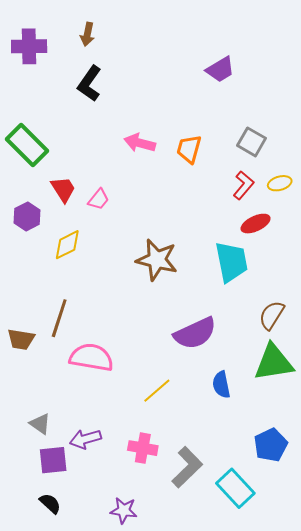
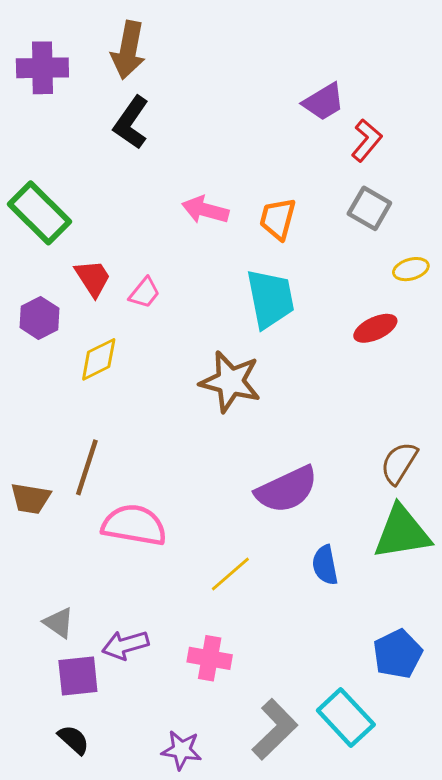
brown arrow: (87, 34) -> (128, 50), size x1.6
red L-shape: (243, 185) -> (367, 140), moved
cyan trapezoid: (231, 262) -> (270, 299), moved
gray L-shape: (187, 467) -> (275, 729), moved

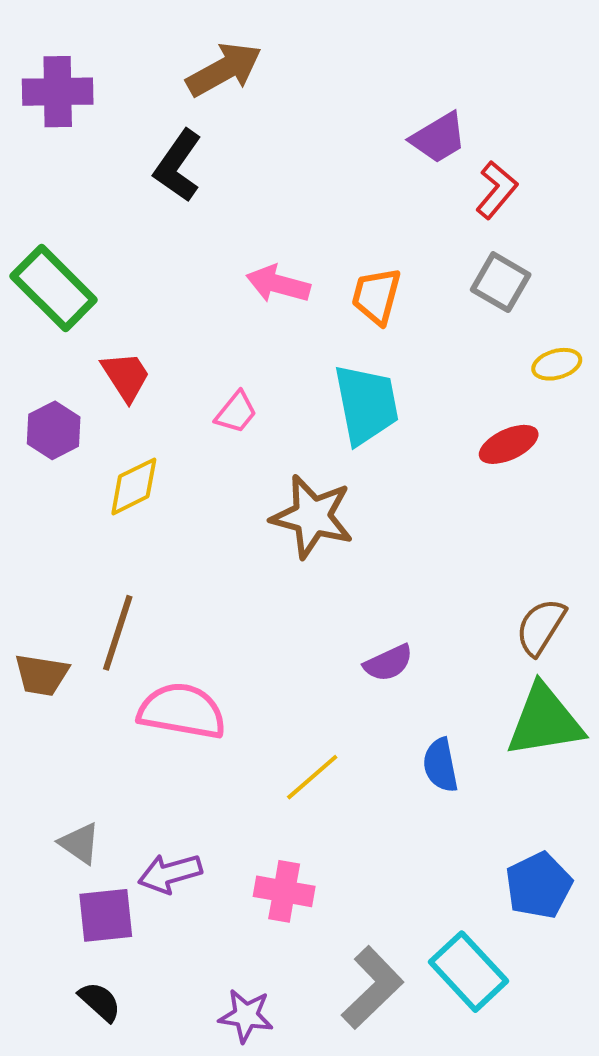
brown arrow: (128, 50) -> (224, 70), moved, turned -130
pink trapezoid: (145, 293) -> (236, 412), moved
purple semicircle: (287, 490) -> (388, 663), size x0.6

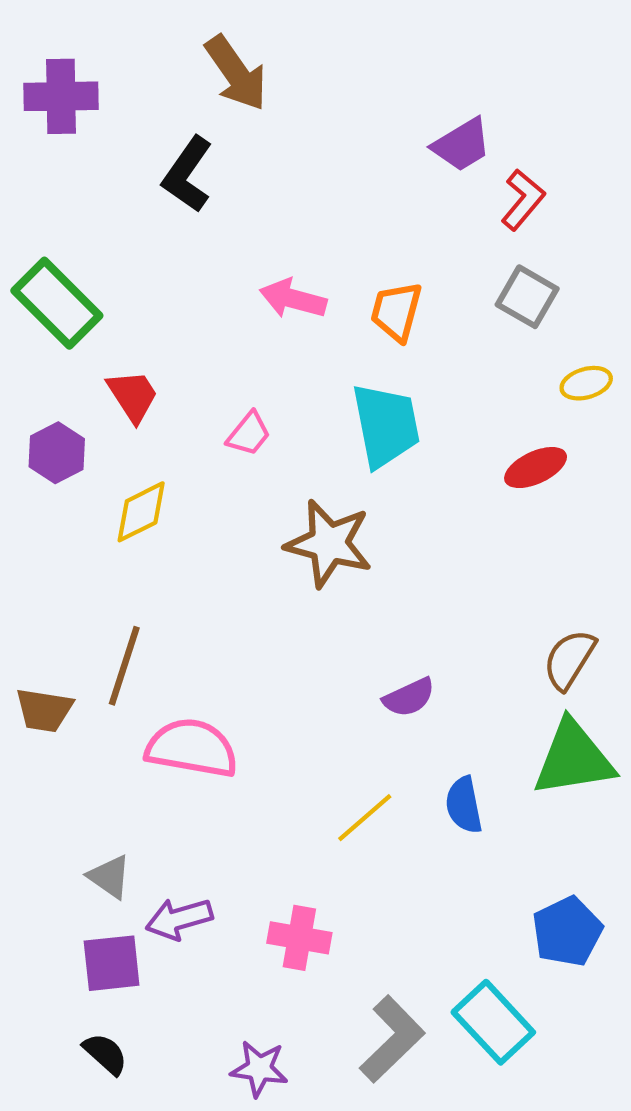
brown arrow: (224, 70) -> (236, 73), turned 84
yellow line: (312, 777) -> (365, 818), moved
gray triangle: (80, 843) -> (110, 877), moved

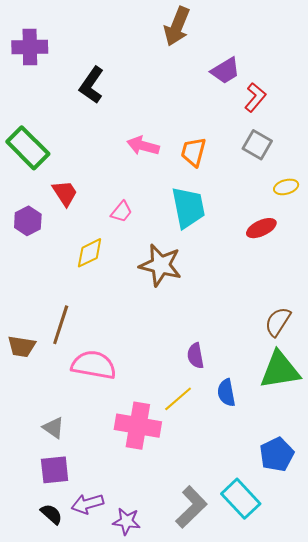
brown arrow: (236, 73) -> (177, 26), moved, turned 57
yellow diamond: (141, 512) -> (90, 253), moved
purple semicircle: (409, 697) -> (195, 356), moved, turned 105
purple arrow: (179, 919) -> (87, 504), moved
pink cross: (299, 938) -> (138, 426), moved, size x1.5

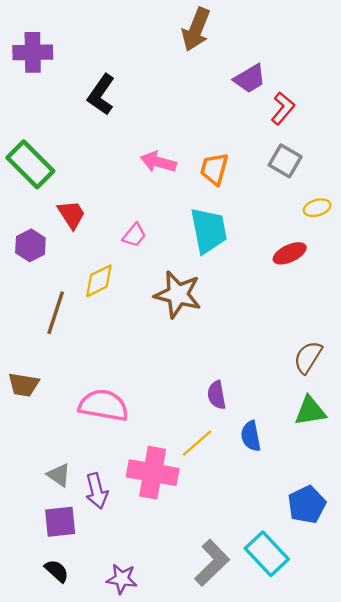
brown line: (61, 325) -> (56, 313), moved
green triangle: (280, 370) -> (310, 411), size x0.7
purple arrow: (87, 504) -> (97, 491), moved, turned -88
purple star: (127, 521) -> (122, 579), moved

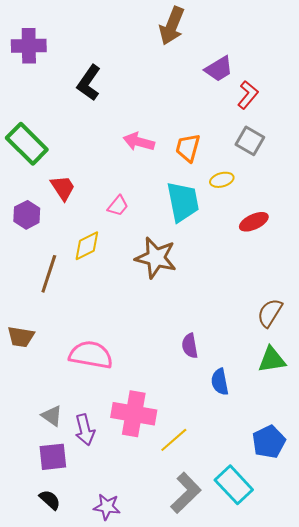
yellow ellipse: (317, 208) -> (222, 180), moved
yellow line: (197, 443) -> (174, 440), moved

